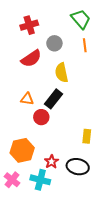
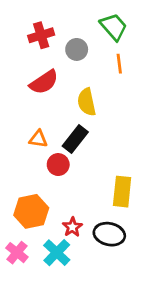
gray circle: (54, 43) -> (77, 49), moved
yellow rectangle: (87, 136) -> (122, 192), size x1.5
cyan cross: (40, 180) -> (57, 253), turned 30

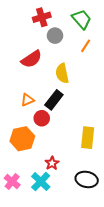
red cross: (41, 35) -> (42, 17), moved
orange line: (119, 64) -> (86, 46), turned 40
orange triangle: (38, 139) -> (27, 100), turned -32
orange hexagon: (31, 211) -> (22, 139), moved
black ellipse: (109, 234) -> (87, 179), moved

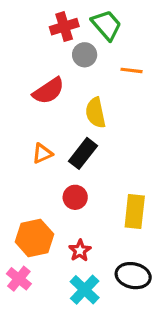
green trapezoid: (82, 19) -> (106, 25), moved
orange line: (86, 46) -> (132, 70), turned 64
red circle: (42, 118) -> (75, 197), moved
orange hexagon: (22, 139) -> (34, 238), moved
cyan cross: (41, 182) -> (85, 290), moved

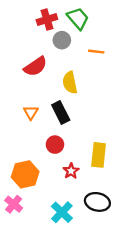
orange triangle: (42, 153) -> (31, 112), turned -35
black rectangle: (83, 153) -> (61, 112), turned -65
red star: (80, 251) -> (71, 171), moved

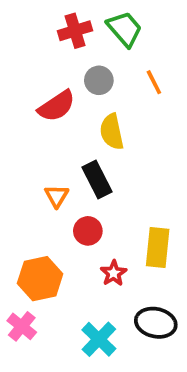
gray circle: (62, 40) -> (99, 80), moved
orange line: (96, 52) -> (154, 82), turned 56
orange triangle: (31, 112) -> (57, 196), moved

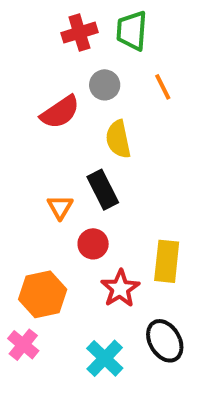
green trapezoid: (125, 29) -> (132, 31), turned -135
red star: (114, 273) -> (120, 288), size x1.4
black ellipse: (156, 323) -> (165, 341), turned 48

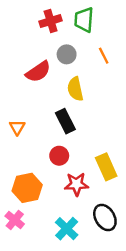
orange triangle: (60, 207) -> (17, 127), moved
yellow rectangle: (167, 261) -> (106, 167), turned -30
red star: (120, 288) -> (76, 184), turned 30

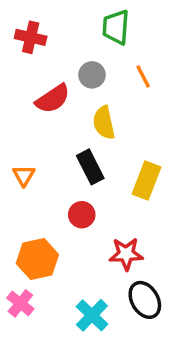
red cross: (51, 21) -> (31, 37), moved, turned 30
yellow rectangle: (106, 167) -> (147, 181), moved, turned 45
red star: (76, 184) -> (126, 254), moved

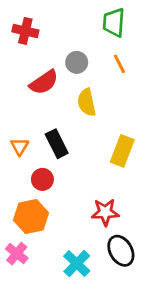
green trapezoid: (116, 27) -> (114, 22), moved
black rectangle: (90, 167) -> (57, 144), moved
red circle: (82, 215) -> (42, 179), moved

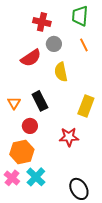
red cross: (25, 31) -> (42, 22), moved
red star: (105, 212) -> (69, 137), moved
black ellipse: (121, 251) -> (79, 189), moved
cyan cross: (77, 264) -> (36, 177), moved

